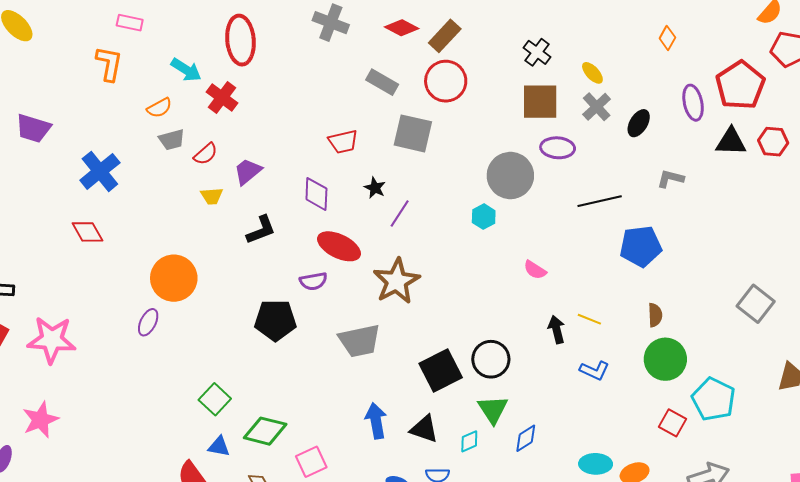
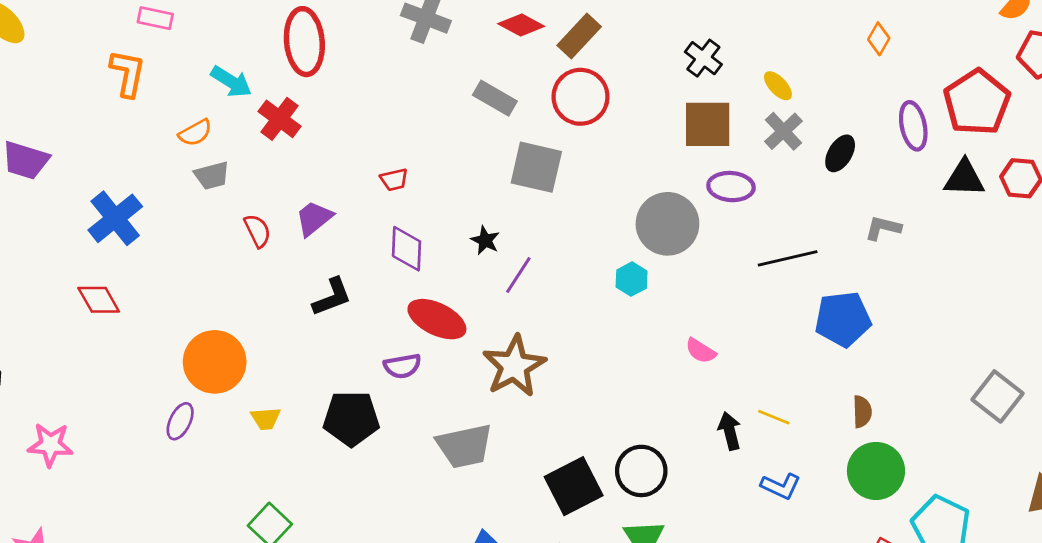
red trapezoid: (343, 142) -> (394, 180), moved, size x0.7
red semicircle: (206, 154) -> (257, 231), moved, turned -75
yellow trapezoid: (212, 196) -> (266, 418), moved
pink star: (52, 340) -> (50, 445), size x0.7

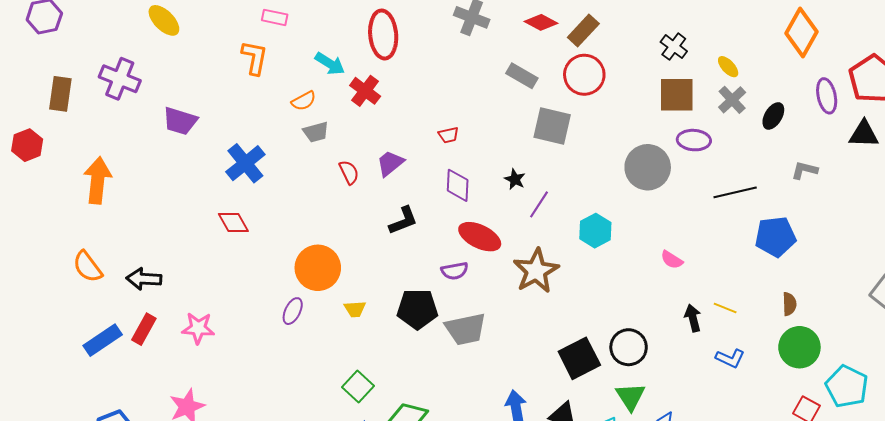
orange diamond: (879, 39) -> (801, 32), size x2.0
cyan hexagon: (632, 279) -> (595, 231), moved, size x1.4
gray trapezoid: (465, 446) -> (466, 329), moved

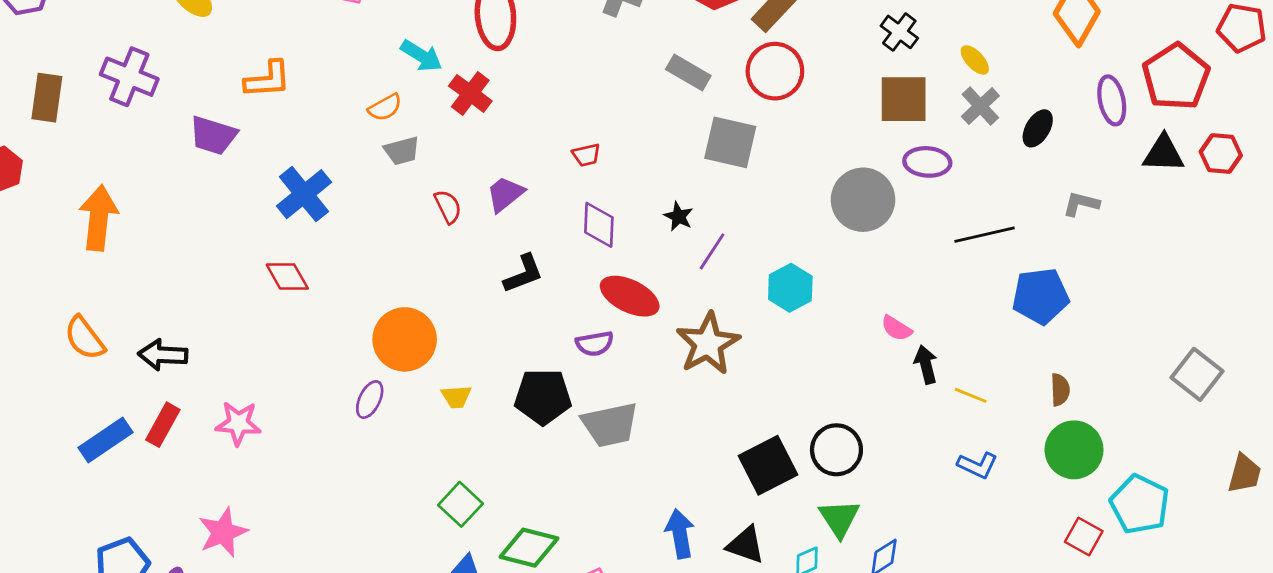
orange L-shape: (254, 58) -> (268, 79), moved, turned 75
black arrow: (693, 318) -> (926, 365), moved

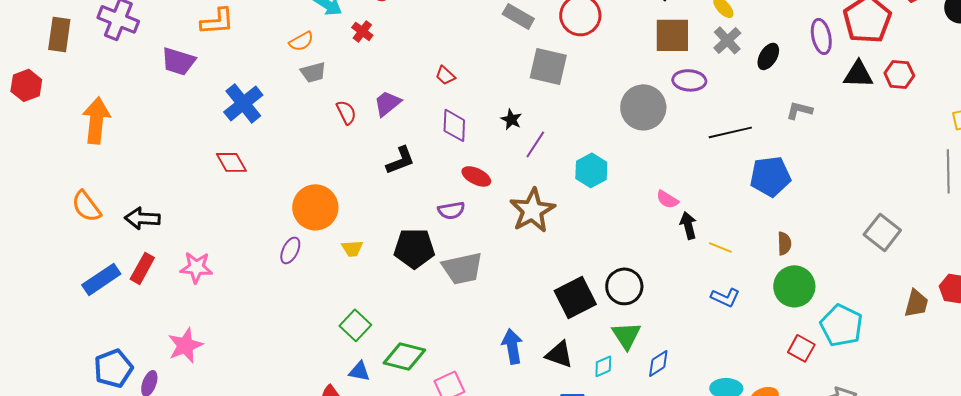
red cross: (470, 93) -> (362, 31), size x0.7
red trapezoid: (586, 155) -> (445, 75), turned 55
red ellipse: (630, 296) -> (476, 176), size x0.7

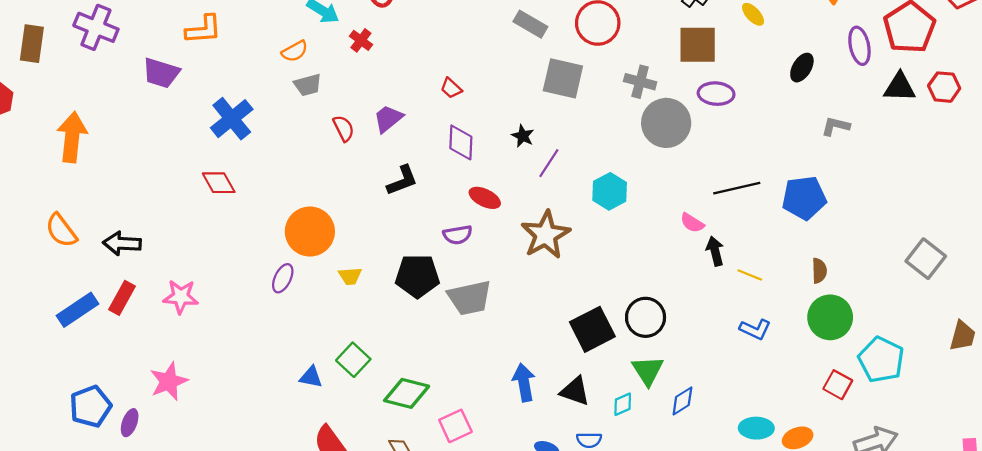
gray cross: (727, 40) -> (640, 82), moved, turned -32
black line: (730, 132) -> (737, 188), moved
blue triangle: (359, 371) -> (311, 377), moved

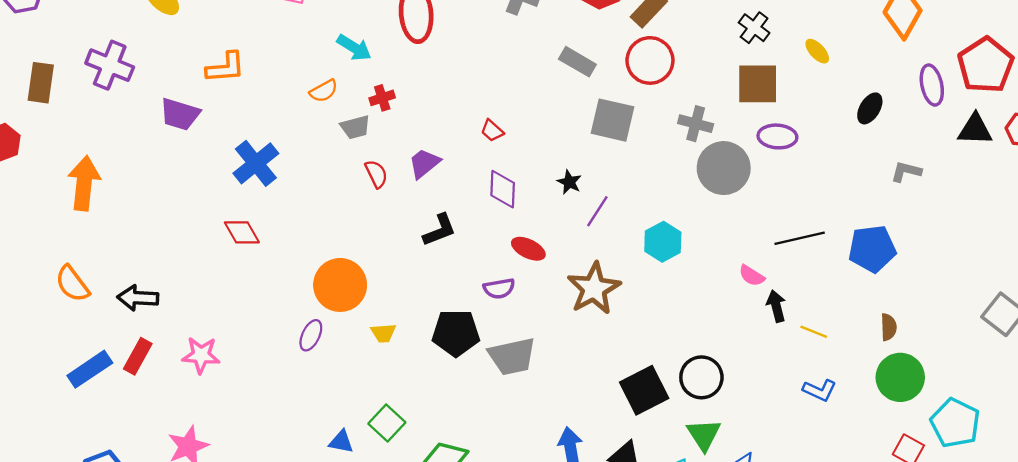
red cross: (361, 40) -> (382, 98), moved, turned 35
gray trapezoid: (308, 85) -> (355, 127), moved

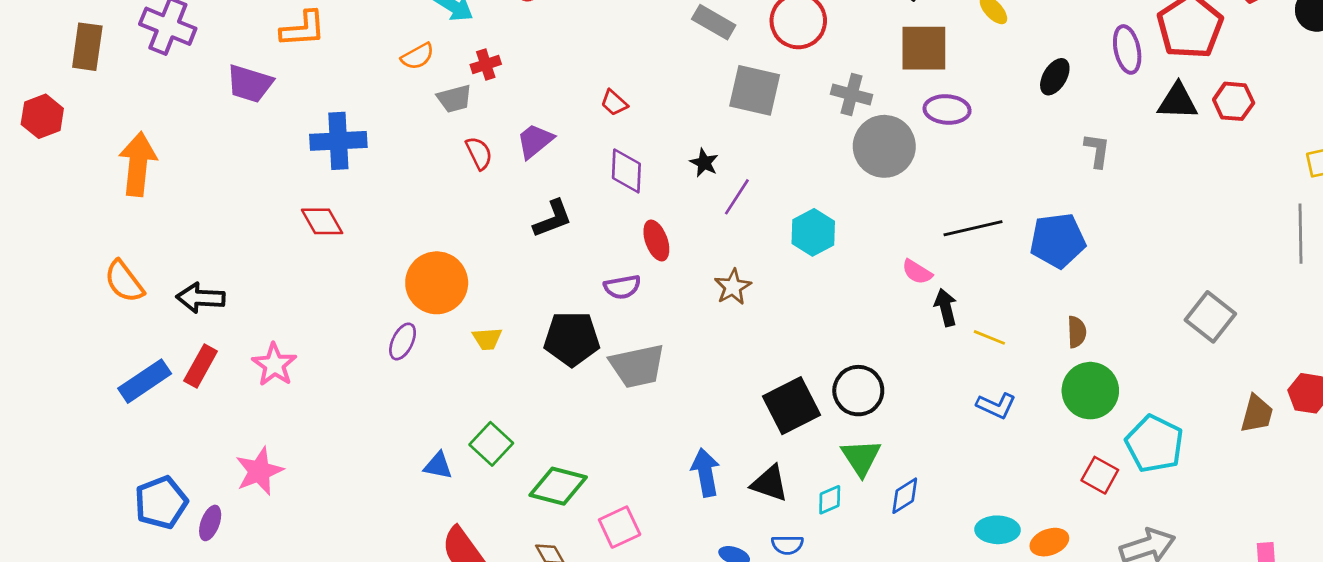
blue cross: (256, 163) -> (338, 141), turned 36
gray L-shape: (906, 172) -> (1097, 150), turned 84
red ellipse: (528, 249) -> (656, 240), turned 44
brown star: (594, 288) -> (733, 287), size x0.6
pink star: (201, 355) -> (274, 365), turned 30

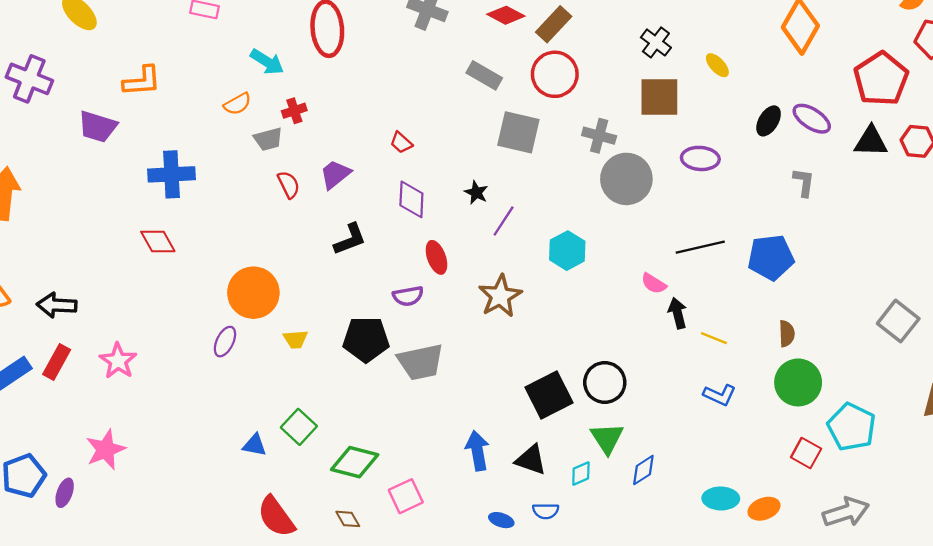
purple ellipse: (1127, 49) -> (812, 119), moved, turned -45
purple ellipse: (947, 109) -> (700, 158), moved
brown star: (733, 287) -> (500, 296), size x1.4

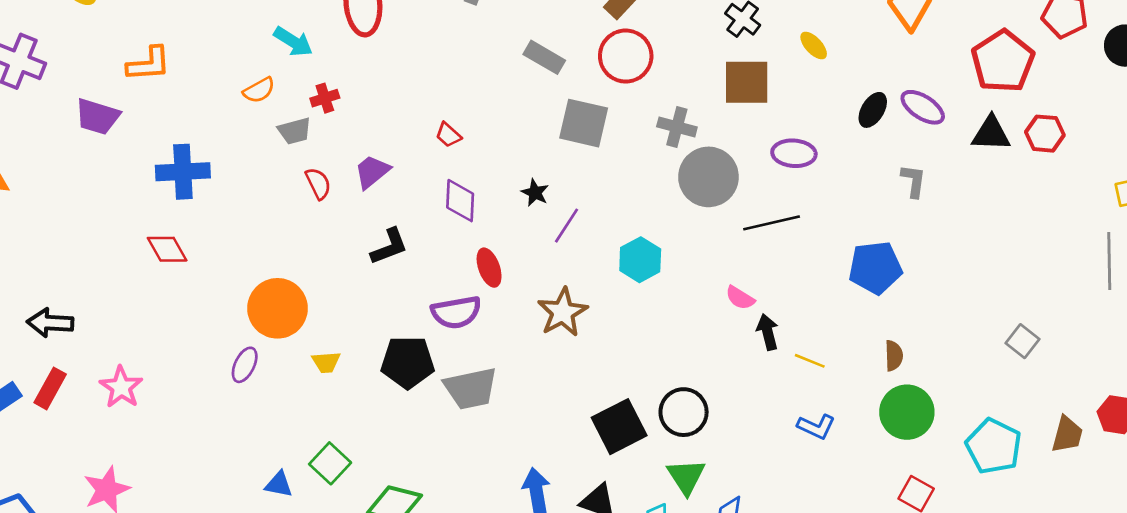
black line: (700, 247) -> (772, 223), moved
purple semicircle: (408, 296) -> (456, 312), size x1.4
gray square: (898, 321) -> (1023, 341), size x0.7
cyan pentagon: (852, 427) -> (994, 446), moved

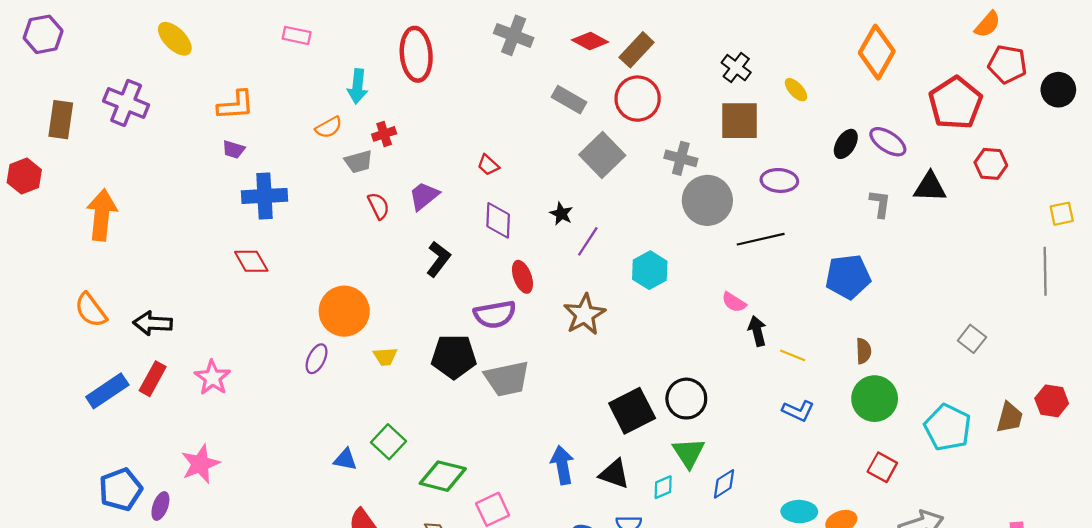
cyan arrow: (293, 42) -> (357, 86), turned 64
purple trapezoid: (97, 116) -> (233, 149), moved, size x0.6
gray square: (584, 123) -> (602, 155), turned 33
black triangle: (991, 134) -> (930, 187), moved
black L-shape: (389, 247) -> (438, 259), turned -32

